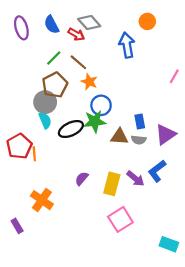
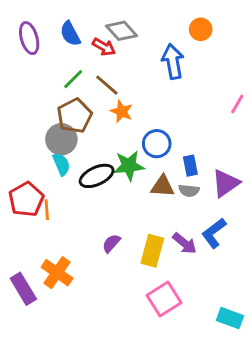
blue circle: (101, 105) -> (157, 144), moved
purple rectangle: (17, 226) -> (23, 289), moved, size x1.5
cyan rectangle: (169, 244) -> (230, 318), moved

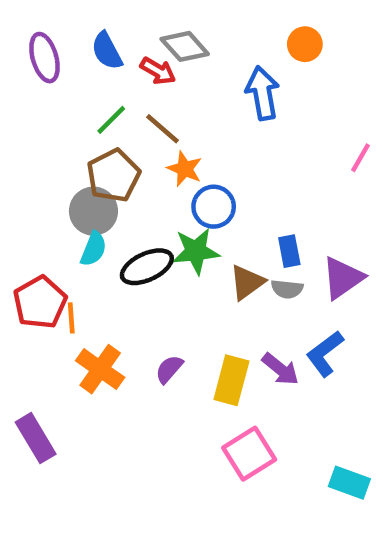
blue circle: (157, 144) -> (214, 207), moved
cyan semicircle: (61, 164) -> (93, 249), turned 45
brown triangle: (163, 186) -> (247, 282), turned -40
orange cross: (57, 273) -> (100, 369), moved

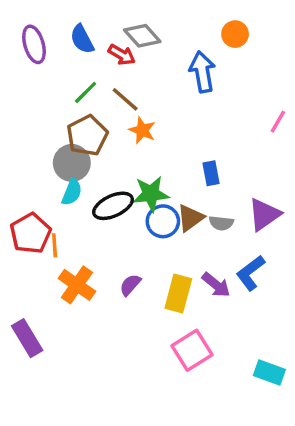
blue circle: (214, 207) -> (163, 221), moved
blue rectangle: (289, 251) -> (211, 173), moved

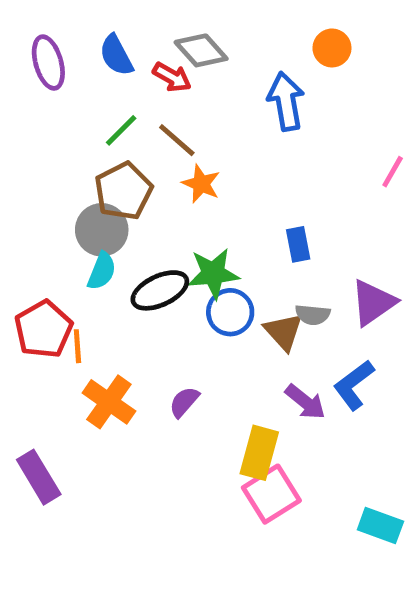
brown triangle: (190, 218) -> (284, 332), moved, turned -36
yellow rectangle: (178, 293) -> (259, 453), moved

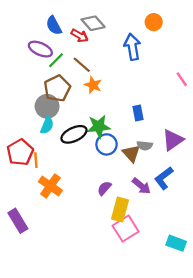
purple ellipse: (48, 63) -> (40, 49), moved, turned -50
pink line: (393, 172) -> (182, 79), turned -64
purple semicircle: (184, 402) -> (104, 188), moved

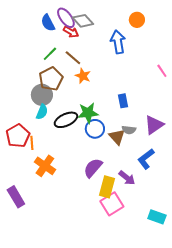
purple ellipse: (40, 49) -> (66, 18), moved, turned 30
purple arrow: (141, 186) -> (127, 178), moved
purple semicircle: (104, 188) -> (93, 168), size x1.5

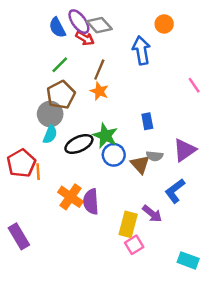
brown line: (73, 58) -> (99, 70), moved, turned 72
green star: (88, 113) -> (105, 136), turned 30
orange cross: (45, 166) -> (71, 197), moved
purple semicircle: (93, 168) -> (91, 202), moved, turned -45
pink square: (112, 204) -> (134, 245), size x0.7

